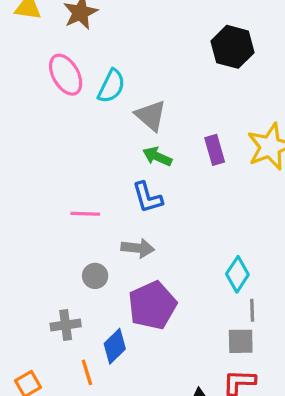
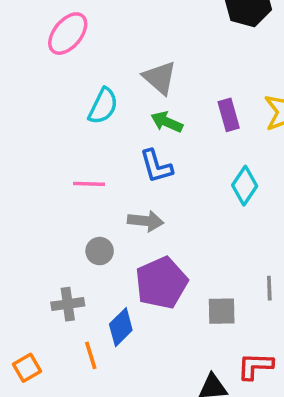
pink ellipse: (66, 75) -> (68, 34), turned 69
cyan semicircle: (111, 86) -> (103, 106), moved
cyan diamond: (237, 274) -> (245, 186), moved
gray square: (241, 341) -> (222, 311), moved

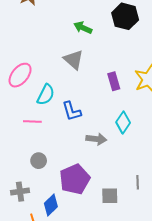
pink ellipse: (68, 34) -> (20, 75), moved
cyan semicircle: (103, 106) -> (46, 95), moved
green arrow: (167, 122) -> (83, 28), moved
gray arrow: (146, 221) -> (96, 139), moved

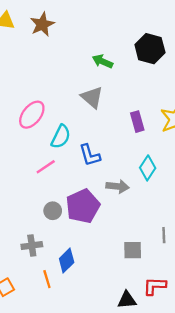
pink line: (32, 121) -> (46, 167), turned -36
purple pentagon: (75, 179) -> (83, 206), moved

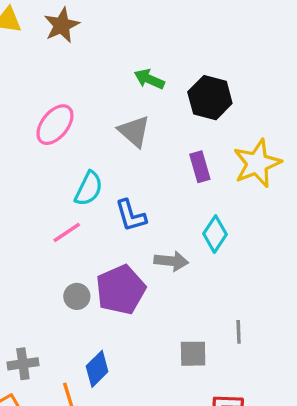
black hexagon: (150, 49) -> (210, 98), moved
pink ellipse: (32, 115) -> (55, 125), moved
gray cross: (32, 245) -> (23, 364), moved

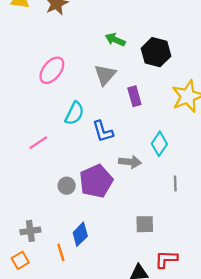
gray triangle: (134, 131) -> (105, 75), turned 30
purple rectangle: (200, 167) -> (134, 96), moved
pink line: (67, 232) -> (38, 143), moved
gray line: (239, 332) -> (175, 183), moved

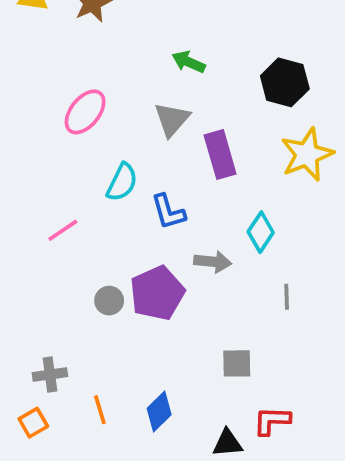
black hexagon: (156, 52) -> (285, 82), moved
purple rectangle: (134, 96) -> (220, 154), size x1.4
blue diamond: (80, 234) -> (159, 411), moved

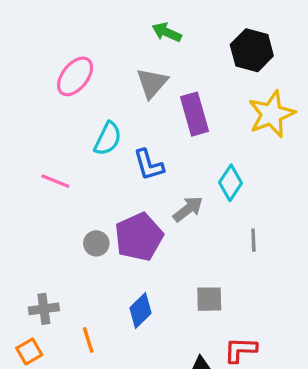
pink line: (63, 230) -> (55, 181), turned 56
gray arrow: (213, 262) -> (188, 209), turned -44
blue diamond: (159, 411) -> (141, 311), moved

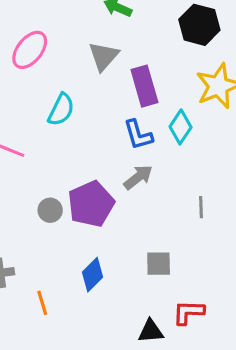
blue L-shape: (149, 165) -> (138, 135), moved
cyan diamond: (231, 183) -> (181, 127), moved

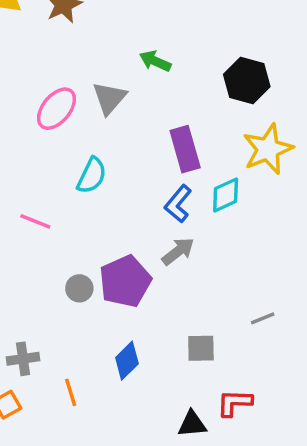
gray triangle: (104, 56) -> (109, 98), moved
cyan diamond: (181, 127) -> (226, 195), turned 32
blue L-shape: (138, 135) -> (178, 204), turned 56
gray line: (201, 207) -> (263, 318), moved, turned 70

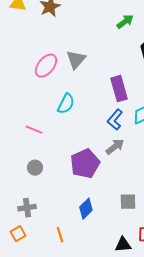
green arrow: (155, 61) -> (125, 22), moved, turned 120
gray circle: (79, 288) -> (35, 168), moved
orange line: (71, 392) -> (60, 235), moved

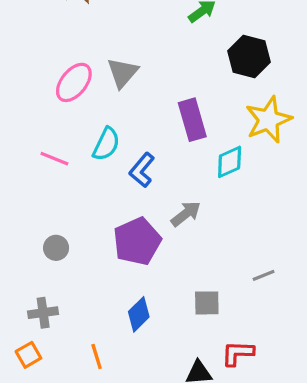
blue L-shape: (115, 120) -> (142, 170), moved
pink line: (34, 130) -> (54, 159), moved

